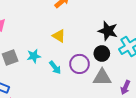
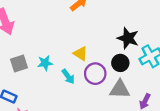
yellow triangle: (59, 36) -> (81, 54), moved

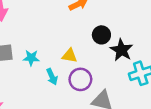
yellow triangle: (81, 54) -> (70, 56), turned -35
black circle: (120, 63) -> (101, 35), moved

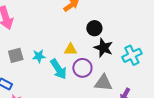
black star: (121, 50) -> (103, 48), moved
cyan arrow: (52, 77) -> (59, 69), size x1.5

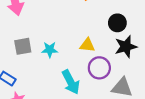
black star: (103, 48) -> (126, 47), turned 30
cyan arrow: (59, 69) -> (71, 82), moved

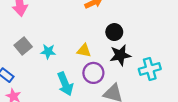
gray square: (23, 46) -> (23, 46), turned -35

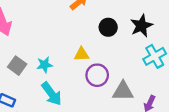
black star: (120, 55) -> (141, 26), moved
cyan arrow: (65, 84) -> (52, 94), moved

